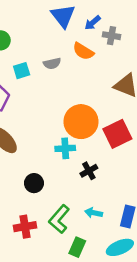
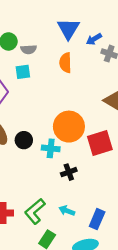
orange semicircle: (83, 51) -> (65, 63), moved, turned 48
gray semicircle: (52, 63) -> (29, 49), moved
black circle: (34, 183) -> (24, 140), moved

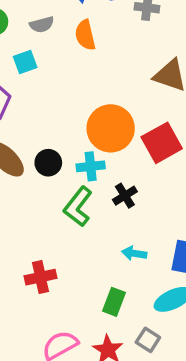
gray semicircle: (29, 49) -> (42, 25), moved
green L-shape: (35, 211) -> (78, 207), moved

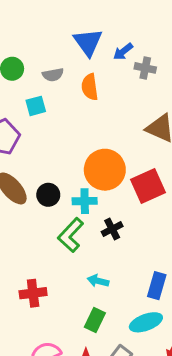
cyan arrow: (134, 253) -> (98, 281), moved

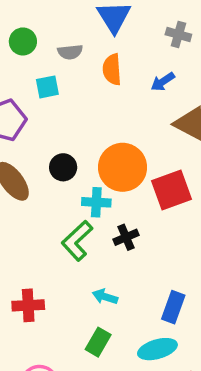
blue arrow: (123, 52) -> (163, 82), moved
gray cross: (145, 68) -> (178, 34), moved
black circle: (48, 195) -> (63, 167), moved

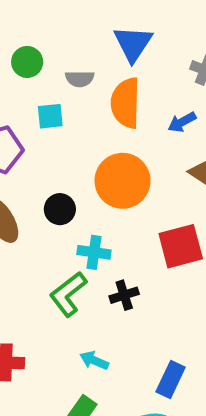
orange semicircle: (112, 69) -> (126, 103), size x1.4
orange circle: (123, 167) -> (123, 181), moved

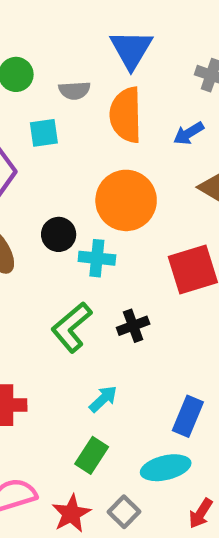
cyan cross: (94, 252) -> (97, 258), moved
cyan arrow: (94, 361) -> (103, 399), turned 116

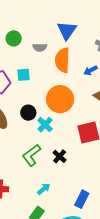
cyan square: (44, 133) -> (24, 75), moved
cyan cross: (97, 258) -> (45, 125), turned 35
black cross: (133, 326) -> (60, 156), turned -32

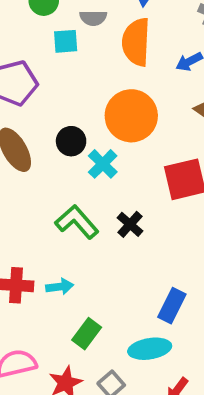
cyan square: (24, 75) -> (66, 41), moved
green L-shape: (31, 155) -> (77, 222), turned 85
cyan arrow: (44, 189) -> (60, 287), moved, turned 32

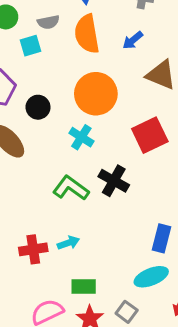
black circle: (71, 141) -> (38, 107), moved
black cross: (130, 224) -> (114, 181), size x1.4
green rectangle: (87, 334) -> (84, 286), moved, turned 65

